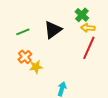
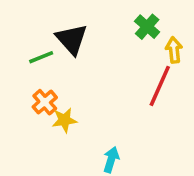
yellow arrow: (88, 28) -> (174, 50), moved, turned 80
black triangle: (53, 30) -> (72, 39), moved, turned -36

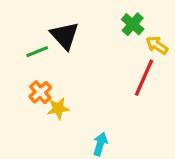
yellow arrow: (174, 50) -> (157, 45), turned -50

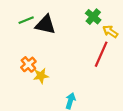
black triangle: (65, 36) -> (45, 25), turned -35
green line: (37, 52) -> (26, 20), moved

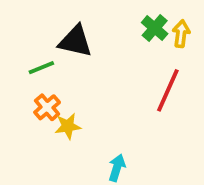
green line: (26, 20) -> (41, 68), moved
yellow arrow: (110, 31) -> (181, 34), moved, turned 63

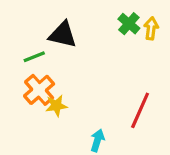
red line: (168, 90) -> (140, 110), moved
orange cross: (47, 107) -> (39, 90), size x1.4

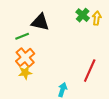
yellow star: (56, 106) -> (25, 73), moved

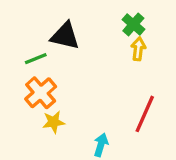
yellow arrow: (97, 18) -> (138, 49), moved
yellow star: (25, 73) -> (54, 122), moved

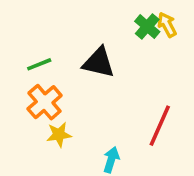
black triangle: (65, 36) -> (99, 63), moved
yellow arrow: (138, 49) -> (167, 25), moved, turned -35

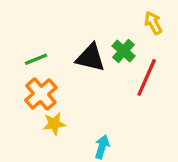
green cross: (147, 27) -> (123, 51), moved
red line: (160, 126) -> (147, 77), moved

